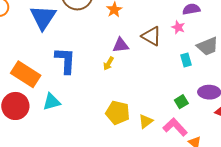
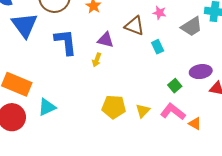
purple triangle: (121, 45) -> (106, 40), turned 30
blue L-shape: (65, 60) -> (66, 42), moved
cyan rectangle: (186, 60) -> (158, 47), moved

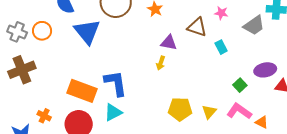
blue L-shape: (66, 42) -> (116, 83), moved

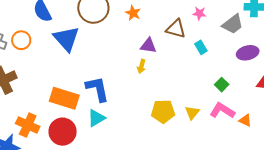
purple ellipse: (265, 70) -> (248, 53), moved
orange cross: (44, 116) -> (28, 125), size x1.6

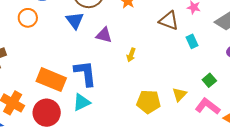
blue triangle: (66, 39) -> (75, 20), moved, size x0.7
orange circle: (21, 40) -> (28, 18), moved
purple triangle: (148, 46) -> (104, 35), moved
yellow triangle: (192, 113) -> (179, 94), moved

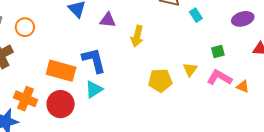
orange circle: (28, 18) -> (25, 27), moved
yellow arrow: (131, 55) -> (137, 36), size x1.5
green square: (209, 80) -> (218, 52), turned 32

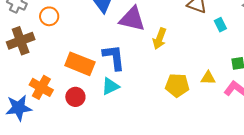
purple triangle: (108, 20) -> (132, 19), size x1.6
yellow triangle: (190, 69) -> (208, 78), turned 49
red circle: (61, 104) -> (75, 97), size x0.7

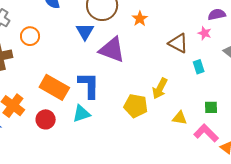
yellow arrow: (160, 39) -> (160, 88), moved
yellow pentagon: (177, 85) -> (136, 106), moved

